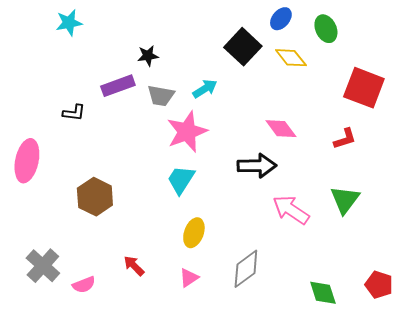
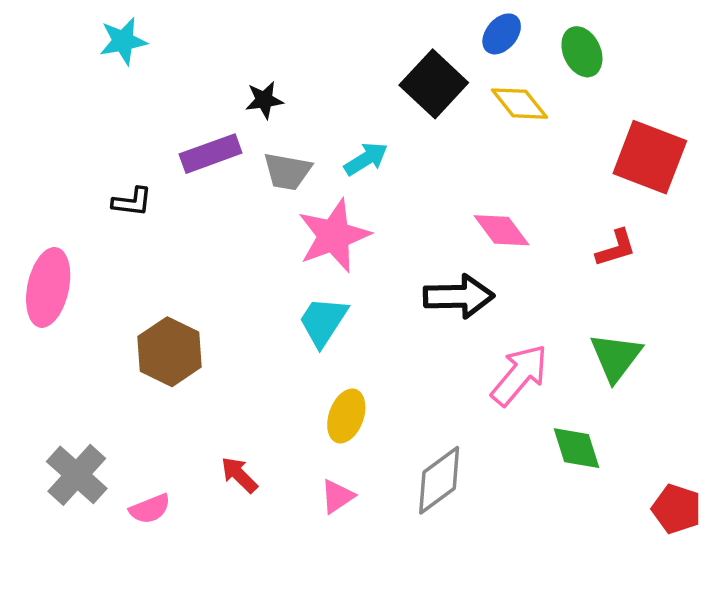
pink arrow: (291, 210) -> (519, 375), turned 96
green diamond: (323, 293) -> (577, 448), moved

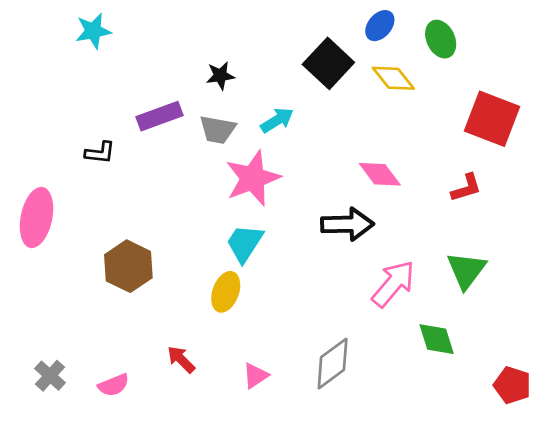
black star: (264, 100) -> (220, 76), moved
yellow ellipse: (346, 416) -> (226, 292), moved
gray cross: (77, 475) -> (50, 376), moved, size x0.7

